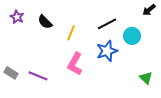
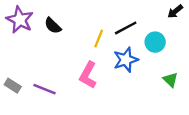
purple star: (17, 17) -> (20, 20), size x1.6
yellow line: (71, 33) -> (99, 39), moved
green triangle: (146, 78) -> (170, 80), moved

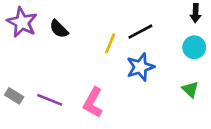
black arrow: (175, 11) -> (195, 13), turned -49
cyan circle: (155, 42) -> (194, 47), moved
pink L-shape: (88, 75) -> (93, 102), moved

